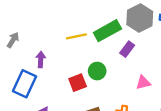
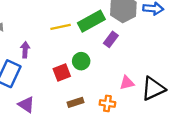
pink triangle: (143, 83) -> (127, 83), moved

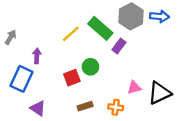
green rectangle: (91, 21) -> (100, 28), turned 70
yellow line: (61, 27) -> (71, 34), turned -30

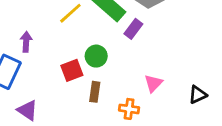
pink triangle: (134, 88) -> (153, 83), turned -32
black triangle: (159, 93) -> (198, 95), moved, size x0.6
brown rectangle: (85, 106) -> (95, 92), moved, turned -64

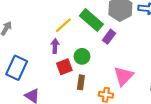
purple arrow: (26, 42) -> (55, 46), moved
pink triangle: (153, 83) -> (124, 76), size x1.5

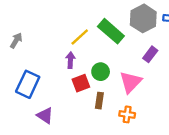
purple rectangle: (109, 37) -> (150, 54), moved
pink triangle: (124, 76) -> (131, 82), moved

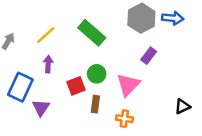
green rectangle: (111, 31) -> (92, 33), moved
yellow line: (80, 37) -> (46, 35), moved
purple arrow: (70, 60) -> (48, 64), moved
purple triangle: (45, 116) -> (41, 108), moved, turned 30

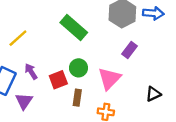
yellow line: (46, 35) -> (18, 38), moved
purple arrow: (48, 64) -> (31, 71), moved, turned -35
black triangle: (183, 106) -> (153, 94), moved

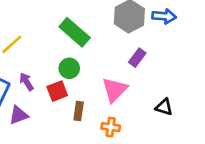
green circle: (78, 68) -> (69, 68), moved
black triangle: (153, 94) -> (164, 107), turned 42
purple triangle: (24, 101) -> (18, 115), turned 36

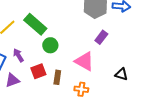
green rectangle: (75, 32) -> (35, 24), moved
pink triangle: (115, 90) -> (84, 61), turned -45
red square: (57, 91) -> (38, 71), moved

